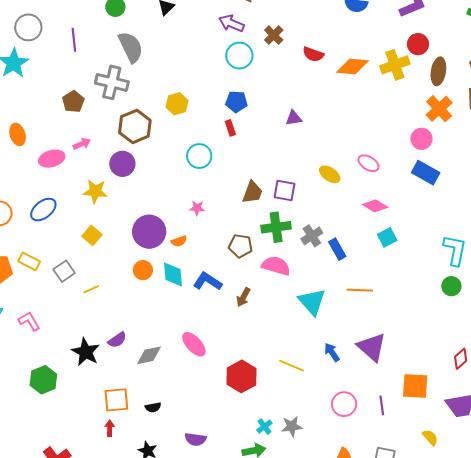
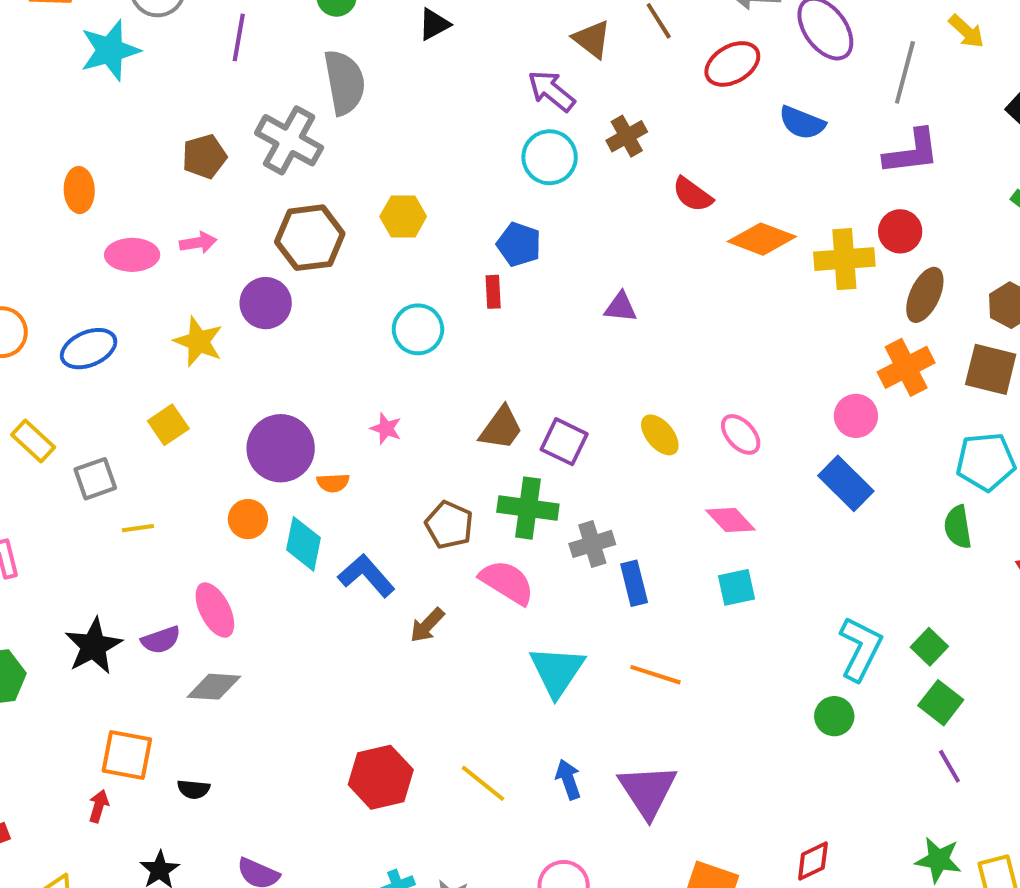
pink ellipse: (194, 344) -> (215, 610), moved

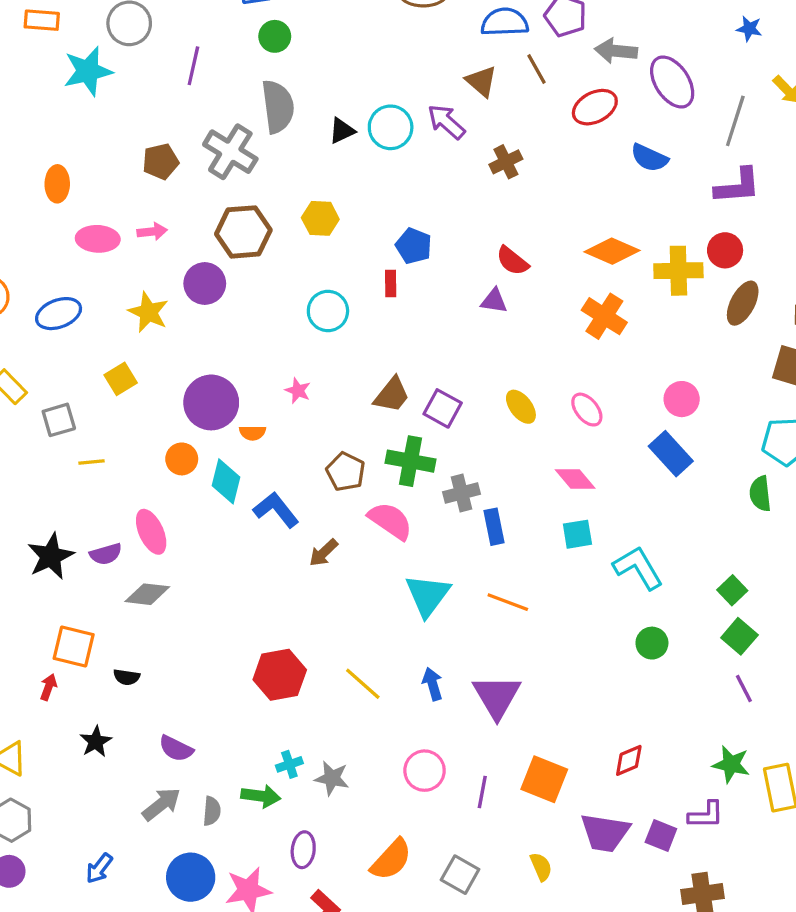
black triangle: (434, 24) -> (342, 131), moved
cyan circle: (550, 157) -> (391, 127), moved
red semicircle: (693, 194) -> (512, 261), moved
orange cross: (906, 367) -> (604, 316), moved, turned -33
cyan L-shape: (860, 649) -> (638, 568), moved, turned -60

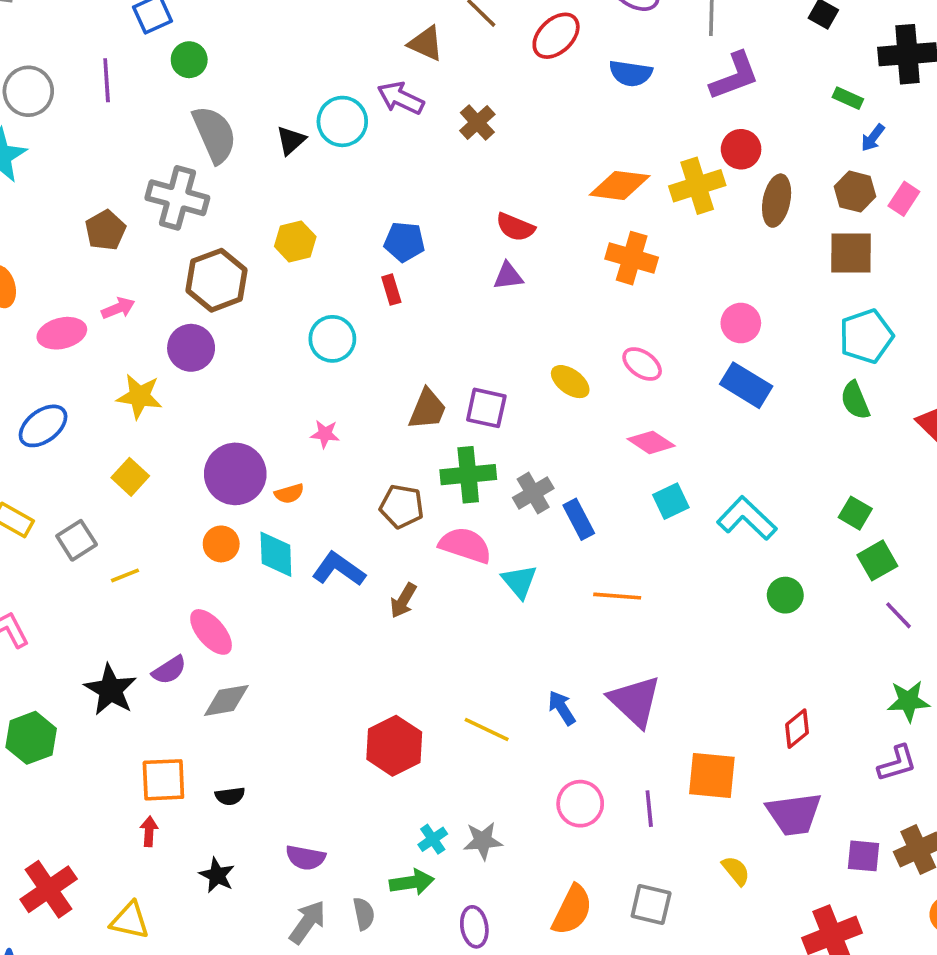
purple line: (193, 66) -> (107, 80), moved
cyan triangle: (428, 595) -> (519, 582), moved, size x0.7
green square: (739, 636) -> (877, 560), turned 36
purple square: (661, 836) -> (863, 856), moved

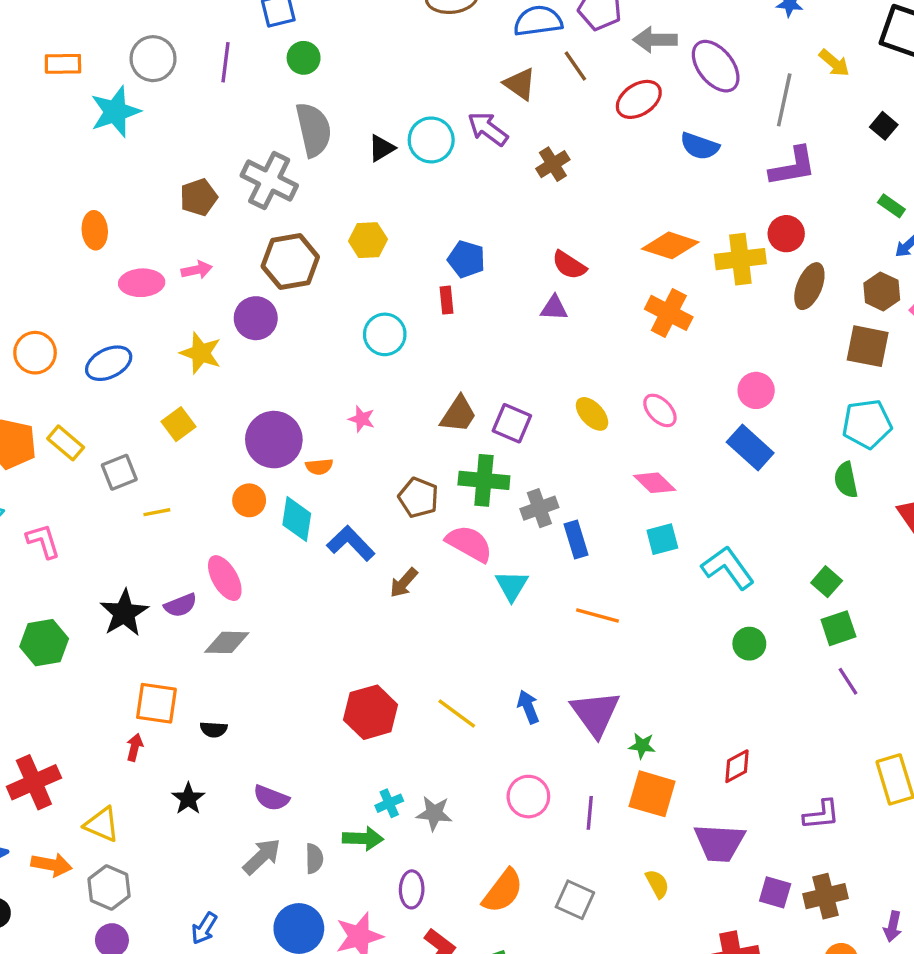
green star: (908, 701) -> (642, 746), moved, size x0.7

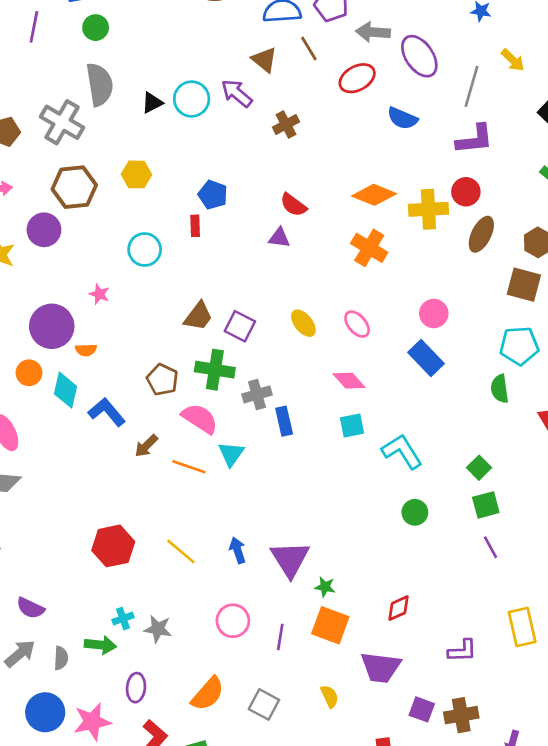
pink star: (362, 419) -> (99, 294), moved
orange line: (597, 616) -> (189, 467), moved

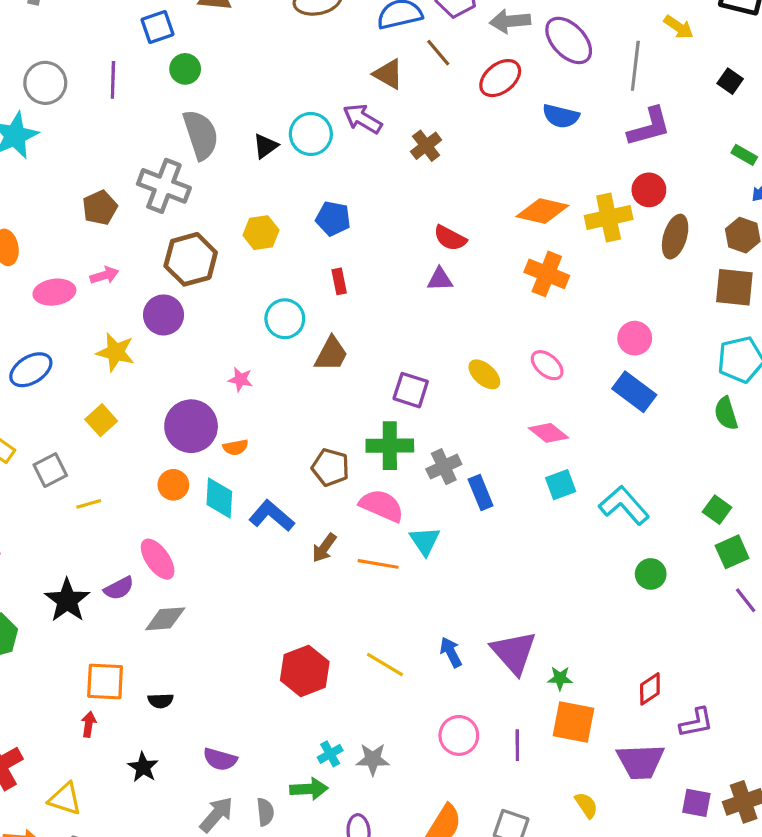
blue pentagon: (213, 195) -> (333, 219), moved
brown trapezoid: (198, 316) -> (331, 354), moved
purple L-shape: (462, 651) -> (696, 723), moved

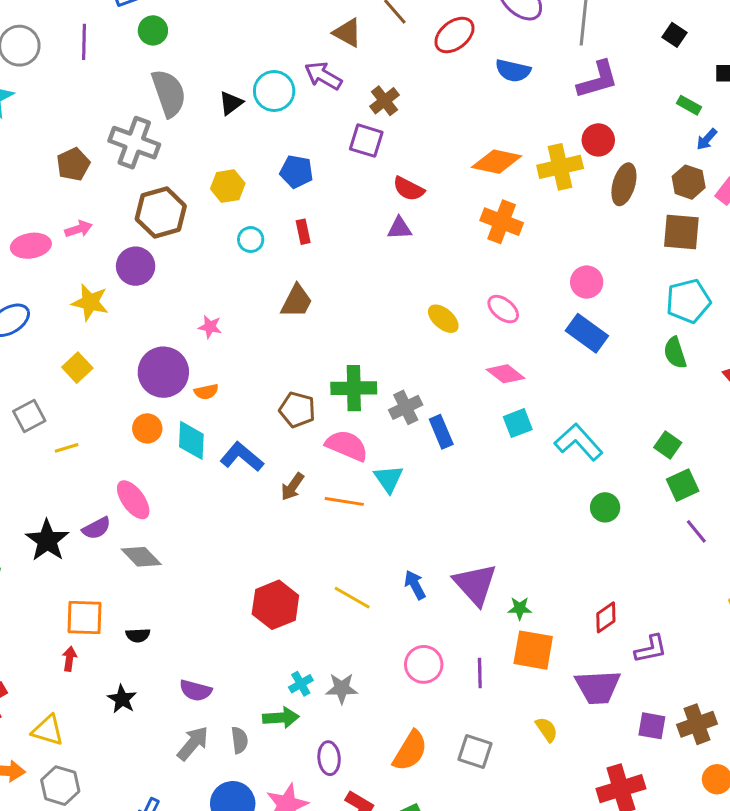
cyan circle: (285, 319) -> (251, 240), moved, size x0.7
purple square: (411, 390) -> (366, 141), moved
gray diamond: (165, 619) -> (141, 557), turned 51

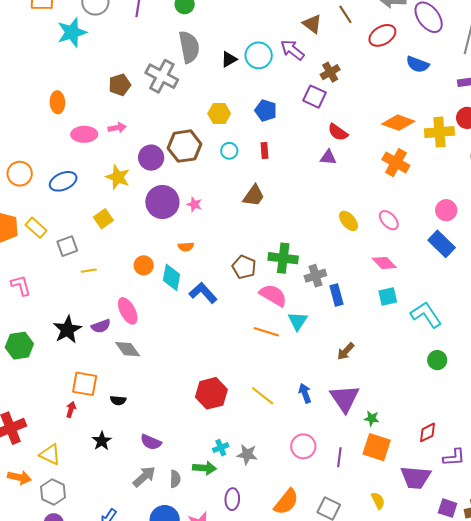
brown hexagon: (161, 213) -> (185, 146), moved
purple circle: (163, 372) -> (162, 202), moved
brown arrow: (292, 487) -> (346, 351), moved

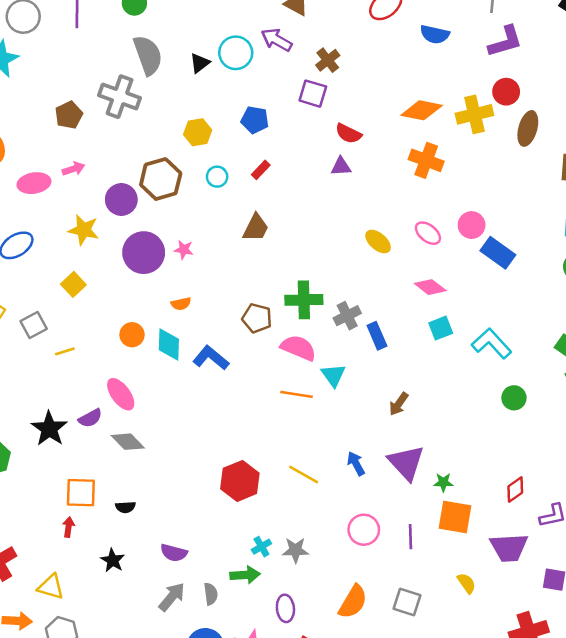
red rectangle: (264, 151) -> (261, 170), turned 56
pink circle: (446, 210) -> (472, 225), moved

